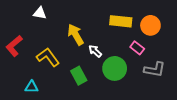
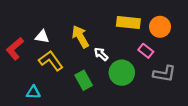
white triangle: (40, 13) -> (42, 37), moved

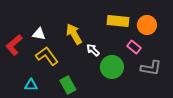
green rectangle: (84, 80) -> (68, 85), moved

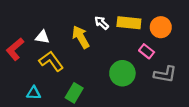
white arrow: (93, 50) -> (102, 23), moved
green rectangle: (68, 85) -> (74, 93), turned 60

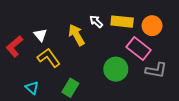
white triangle: (42, 37) -> (40, 35), turned 40
pink rectangle: (147, 51) -> (139, 48), size x1.6
cyan triangle: (34, 93) -> (32, 88), turned 40

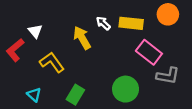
orange circle: (152, 26) -> (168, 14), moved
white triangle: (40, 35) -> (35, 31), moved
green circle: (116, 69) -> (126, 89), moved

